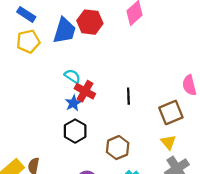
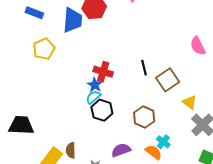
yellow pentagon: (28, 41) -> (44, 49), moved
cyan semicircle: (72, 76) -> (93, 97), moved, turned -63
brown square: (171, 113) -> (168, 80), moved

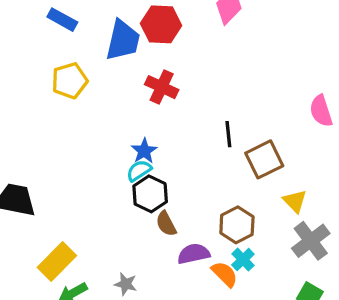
red cross: (103, 72) -> (162, 87), moved
brown hexagon: (144, 117) -> (237, 225), moved
brown semicircle: (71, 150) -> (166, 224), moved, turned -35
purple semicircle: (121, 150) -> (194, 254), moved

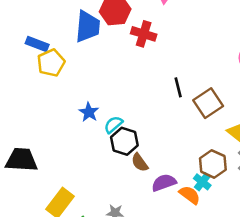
blue rectangle: (62, 20) -> (37, 44), moved
red cross: (162, 87) -> (144, 34), moved
blue star: (144, 151) -> (89, 112), moved
brown hexagon: (237, 225) -> (213, 164), moved

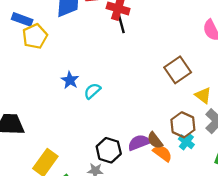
black line: (178, 87) -> (121, 24), moved
black hexagon: (124, 141) -> (109, 150), moved
brown semicircle: (140, 162) -> (155, 140), moved
cyan cross: (202, 182) -> (186, 142), moved

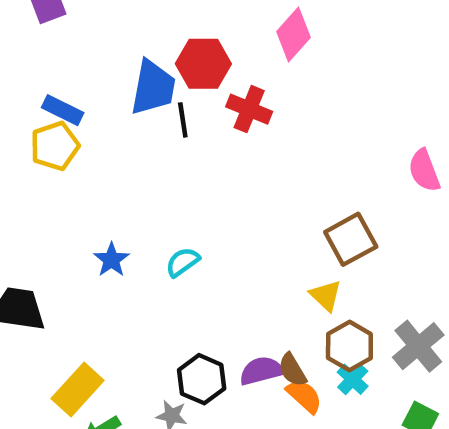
black line: (121, 24) -> (183, 120), moved
yellow pentagon: (35, 36) -> (55, 146), moved
blue star: (70, 80) -> (111, 260), moved
yellow triangle: (203, 95) -> (326, 296), moved

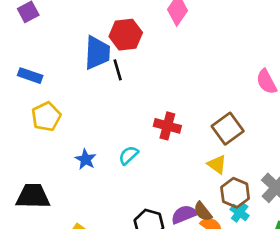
red cross: (249, 109) -> (167, 126), moved
blue rectangle: (63, 110) -> (30, 76), moved
yellow pentagon: (55, 146) -> (46, 117), moved

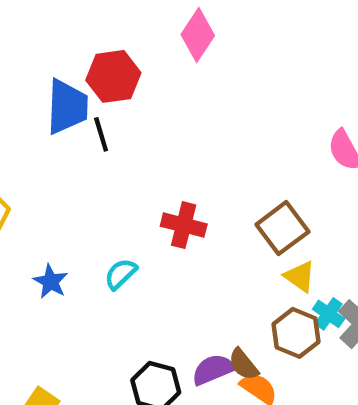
yellow triangle: (217, 164) -> (300, 276), moved
cyan cross: (240, 212) -> (329, 314), moved

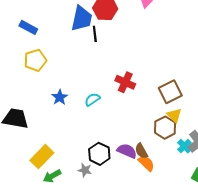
cyan cross: (329, 314) -> (184, 146), moved
brown hexagon: (296, 333) -> (165, 128), moved
purple semicircle: (213, 370) -> (127, 151), turned 36

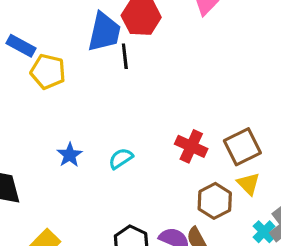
yellow pentagon: (35, 60) -> (48, 72), moved, turned 30
red cross: (125, 82) -> (191, 146), moved
brown hexagon: (165, 128) -> (215, 201), moved

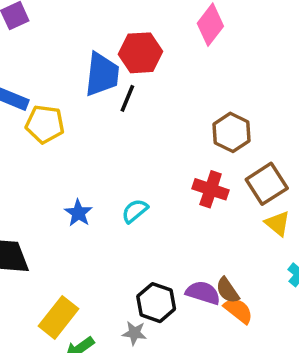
black line: (125, 56) -> (127, 98), turned 35
brown hexagon: (215, 201) -> (232, 132), moved

